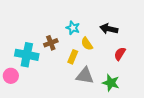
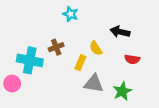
cyan star: (73, 28) -> (70, 14), moved
red semicircle: (120, 54) -> (132, 59), turned -112
green star: (111, 83) -> (122, 91), turned 30

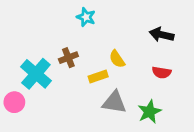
black arrow: (120, 32) -> (162, 35), moved
cyan cross: (30, 60) -> (36, 74), turned 30
yellow rectangle: (80, 63) -> (98, 77), turned 48

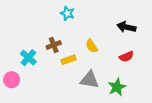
red semicircle: (162, 72) -> (126, 57), turned -32
cyan cross: (36, 74) -> (28, 58), size x0.7
yellow rectangle: (98, 77) -> (68, 60), moved

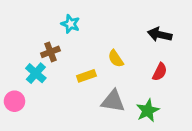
cyan star: (67, 13) -> (70, 24), moved
brown cross: (54, 45) -> (50, 52), moved
red semicircle: (126, 57) -> (160, 72), turned -40

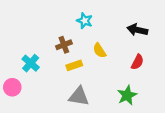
cyan star: (70, 24) -> (85, 21), moved
brown cross: (50, 52) -> (64, 45), moved
gray triangle: (113, 101) -> (79, 96), moved

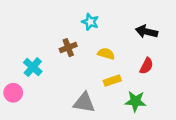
yellow semicircle: (100, 51) -> (106, 54), turned 140
yellow rectangle: (74, 65) -> (112, 81), moved
green star: (127, 95) -> (135, 101), turned 30

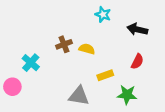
cyan star: (90, 22) -> (103, 15), moved
yellow semicircle: (106, 54) -> (87, 49), moved

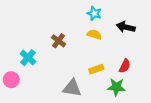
brown cross: (64, 44) -> (58, 41), turned -32
yellow semicircle: (87, 49) -> (94, 34), moved
red semicircle: (137, 61) -> (125, 66), moved

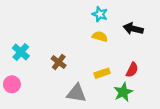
brown cross: (58, 41) -> (59, 62), moved
cyan cross: (28, 58) -> (21, 52), moved
green star: (116, 87) -> (123, 92), turned -30

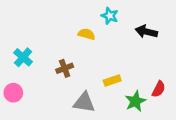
yellow semicircle: (100, 36) -> (87, 34), moved
brown cross: (59, 62) -> (65, 68), turned 32
red semicircle: (132, 70) -> (159, 89), moved

